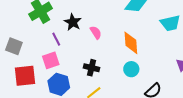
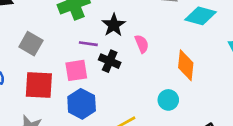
purple line: (56, 39) -> (88, 44), turned -64
black cross: (92, 68) -> (110, 61), moved
cyan circle: (131, 69) -> (168, 100), moved

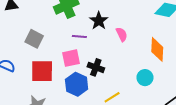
black cross: (110, 61) -> (96, 67), moved

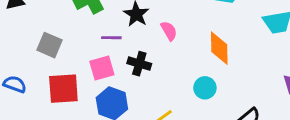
black cross: (96, 67) -> (139, 64), moved

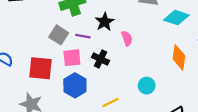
gray square: (49, 45) -> (59, 35), moved
orange diamond: (219, 48) -> (179, 57), moved

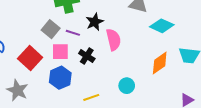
pink semicircle: (127, 38) -> (114, 40), size x1.5
orange diamond: (179, 57) -> (160, 63), turned 40
red square: (41, 68) -> (30, 58), turned 30

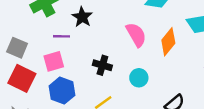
gray square: (51, 29) -> (17, 48), moved
pink semicircle: (114, 40) -> (136, 35), moved
black cross: (87, 56) -> (102, 65), moved

